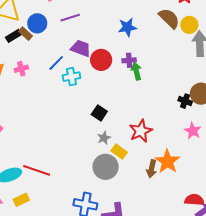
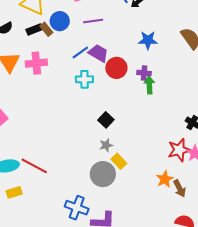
blue line: (56, 63) -> (80, 52), moved
pink cross: (21, 69) -> (36, 63), size x1.5
red star: (141, 131) -> (179, 150), moved
orange star: (167, 161) -> (165, 179), size x0.7
brown arrow: (152, 169) -> (180, 188), moved, turned -48

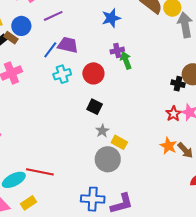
red circle: (116, 68) -> (93, 73), moved
red star: (179, 150) -> (174, 114), size x0.7

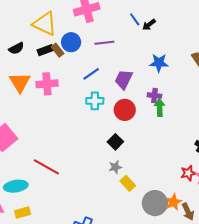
purple trapezoid: (68, 45) -> (124, 79), moved, turned -95
gray circle: (108, 159) -> (155, 203), moved
red line: (40, 172) -> (46, 167), moved

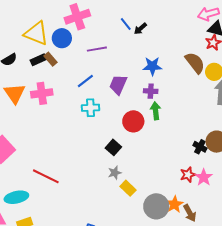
blue circle: (71, 42) -> (62, 38), moved
purple cross: (154, 96) -> (151, 91), moved
red circle: (125, 110) -> (133, 121), moved

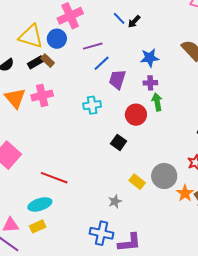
blue line: (85, 81) -> (102, 63), moved
gray star: (115, 173) -> (115, 201), moved
cyan ellipse: (16, 197) -> (40, 204), moved
gray circle: (156, 206) -> (164, 176), moved

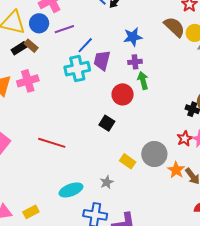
purple line: (93, 46) -> (64, 29), moved
cyan cross: (92, 105) -> (77, 69), moved, size x1.4
red line: (54, 178) -> (52, 143), moved
cyan ellipse: (40, 204) -> (71, 190), moved

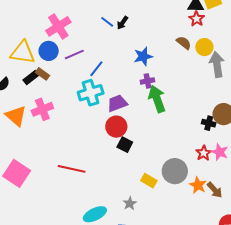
brown semicircle: (174, 27) -> (184, 43), size x0.7
purple trapezoid: (102, 60) -> (117, 103), moved, turned 60
green arrow: (143, 80) -> (157, 99), size x1.5
red circle: (123, 94) -> (116, 127), moved

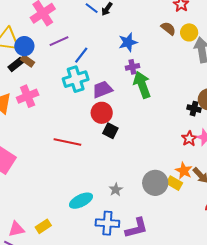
blue circle: (49, 51) -> (24, 46), moved
red line: (72, 169) -> (67, 142), moved
gray circle: (175, 171) -> (155, 183), moved
yellow rectangle: (149, 181) -> (174, 183), moved

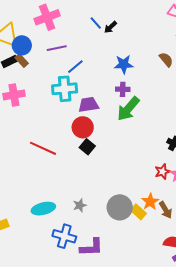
green arrow: (142, 85) -> (128, 109), turned -132

